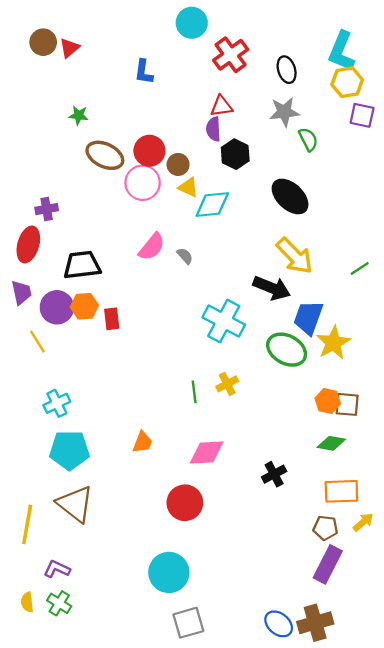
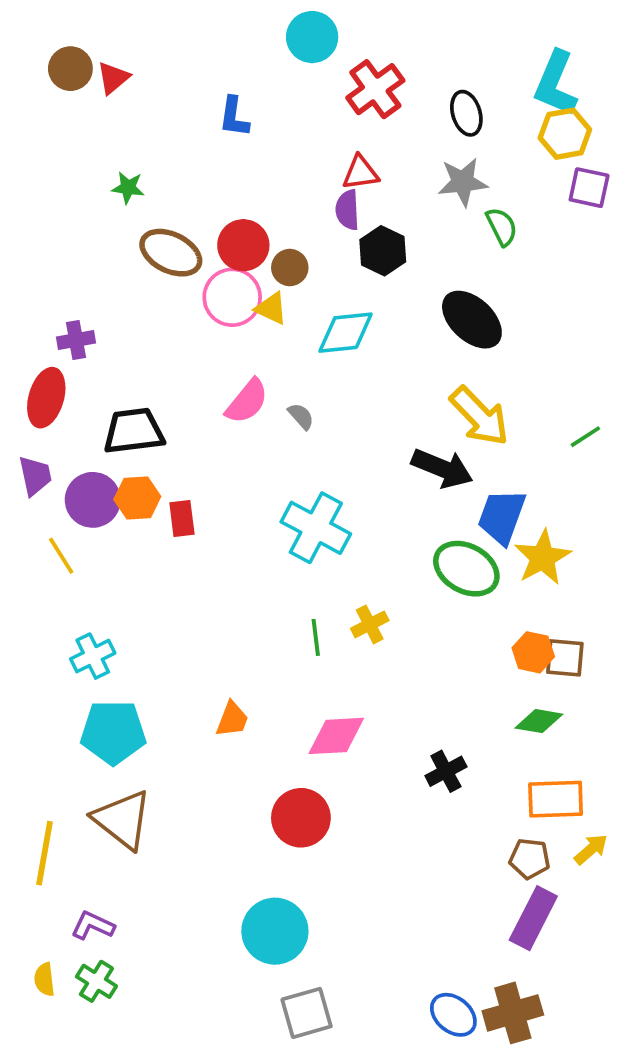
yellow triangle: (188, 187) -> (271, 308), moved
cyan cross: (224, 321) -> (316, 528), moved

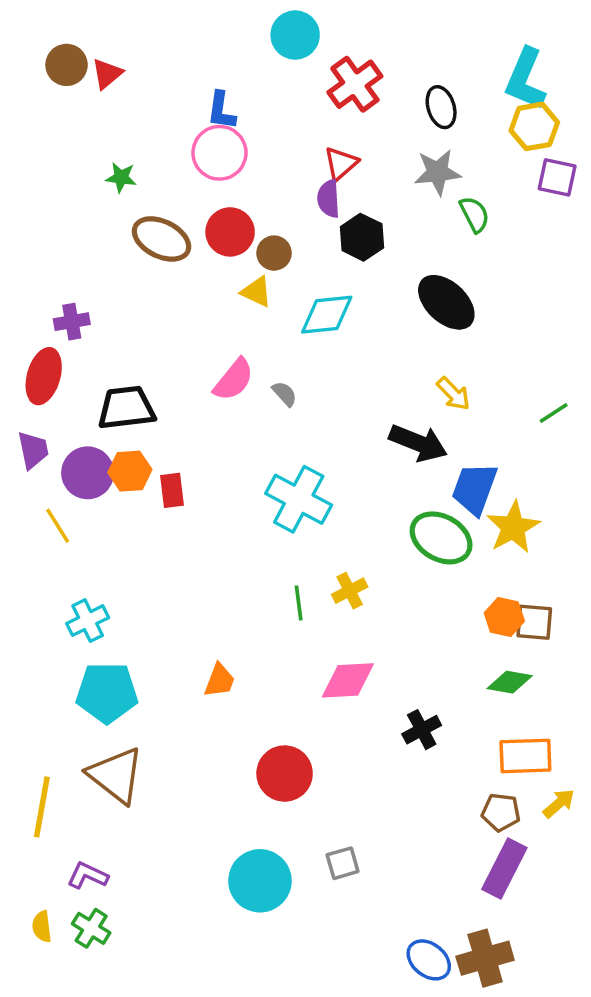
red triangle: (360, 173) -> (341, 163), turned -33
pink circle: (232, 297) -> (220, 153), moved
yellow arrow: (479, 416) -> (453, 394), size x0.6
pink diamond: (336, 736) -> (348, 680), moved
gray square: (307, 1013) -> (343, 863), moved, size x0.7

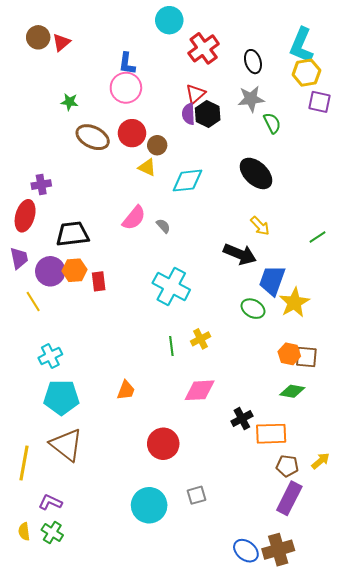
black hexagon: (362, 237) -> (208, 114), moved
green ellipse: (441, 538) -> (253, 309), size x0.7
orange rectangle: (525, 756) -> (271, 434), moved

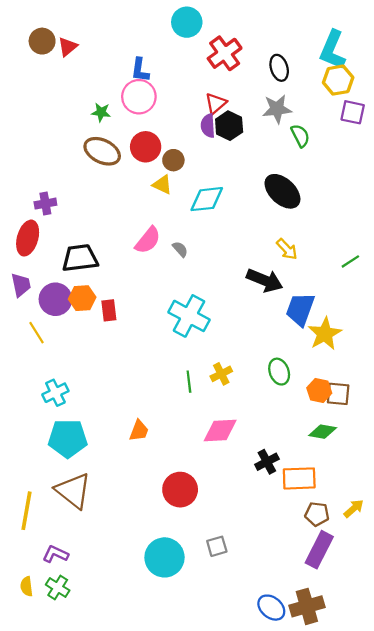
green star: (69, 102) -> (101, 112), moved
green ellipse: (253, 309) -> (279, 372), moved, turned 40

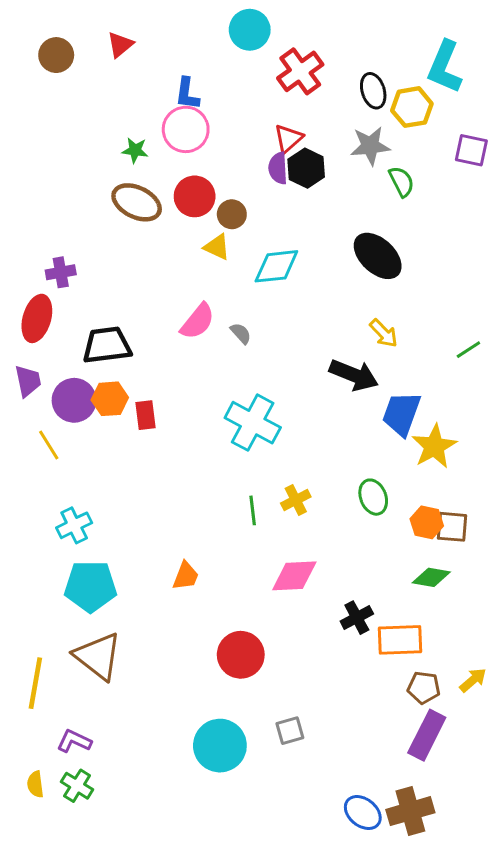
red triangle: (68, 47) -> (120, 45), moved
yellow hexagon: (338, 80) -> (412, 107), moved

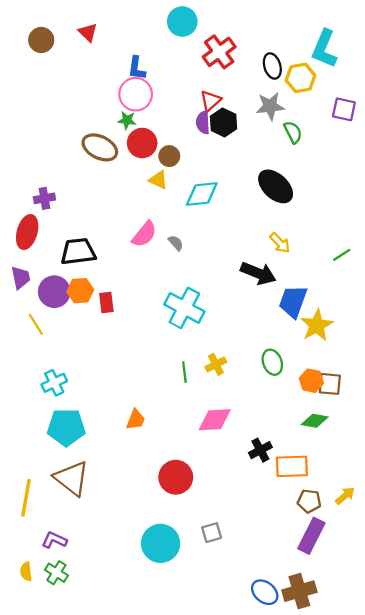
red triangle: (120, 45) -> (88, 32), turned -36
green star: (135, 150) -> (127, 120), moved

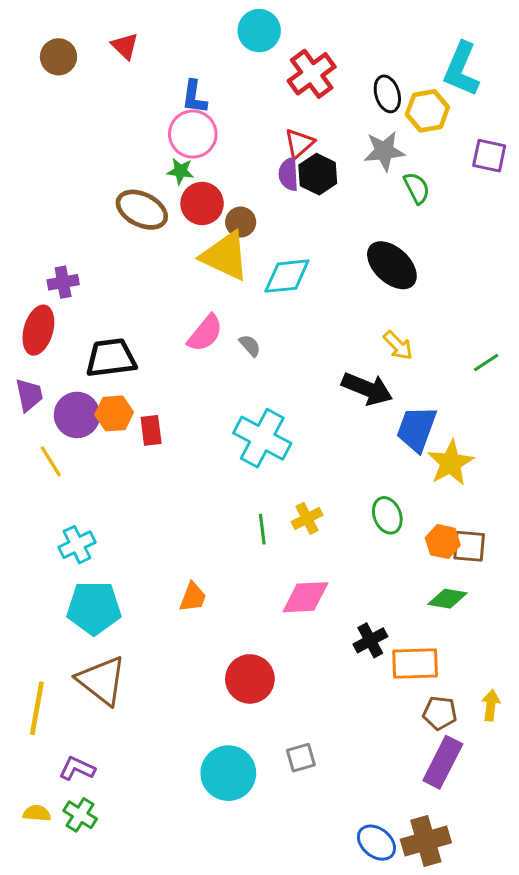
yellow triangle: (158, 180) -> (225, 256), size x1.8
yellow arrow: (345, 496) -> (491, 705), turned -42
yellow semicircle: (26, 572) -> (37, 813), turned 102

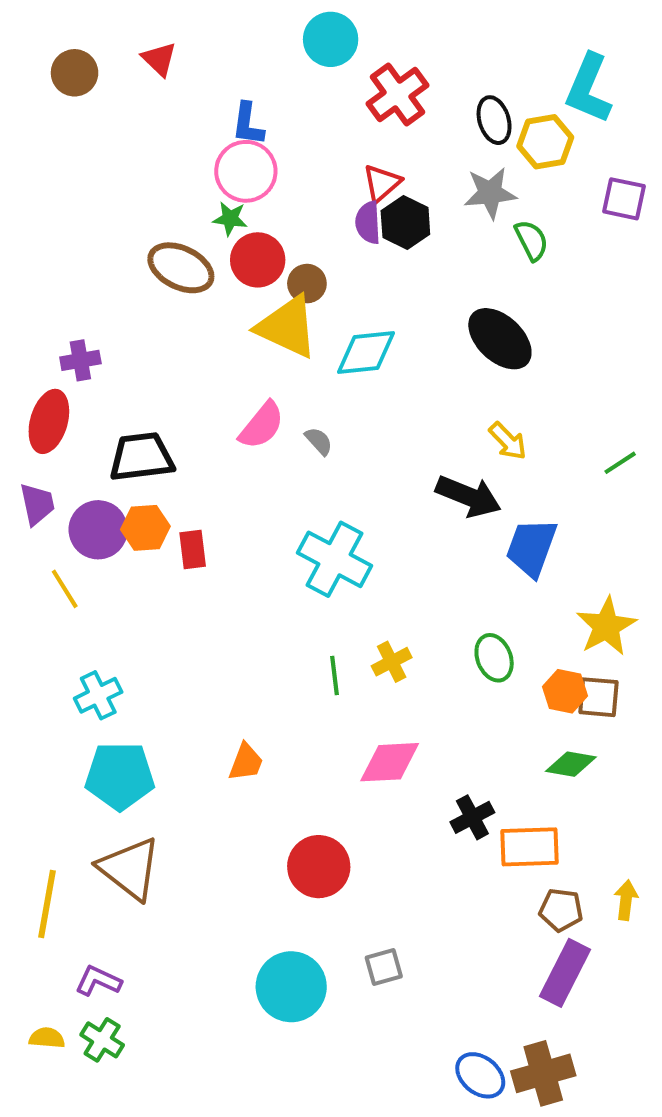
yellow star: (451, 463) -> (606, 626), moved

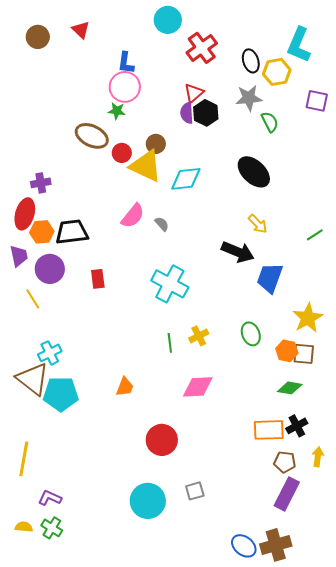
red circle: (258, 260) -> (122, 153), moved, size x0.7
orange hexagon: (145, 528) -> (42, 232), moved
black cross: (472, 817) -> (297, 426), moved
brown triangle: (130, 869) -> (33, 379), moved

